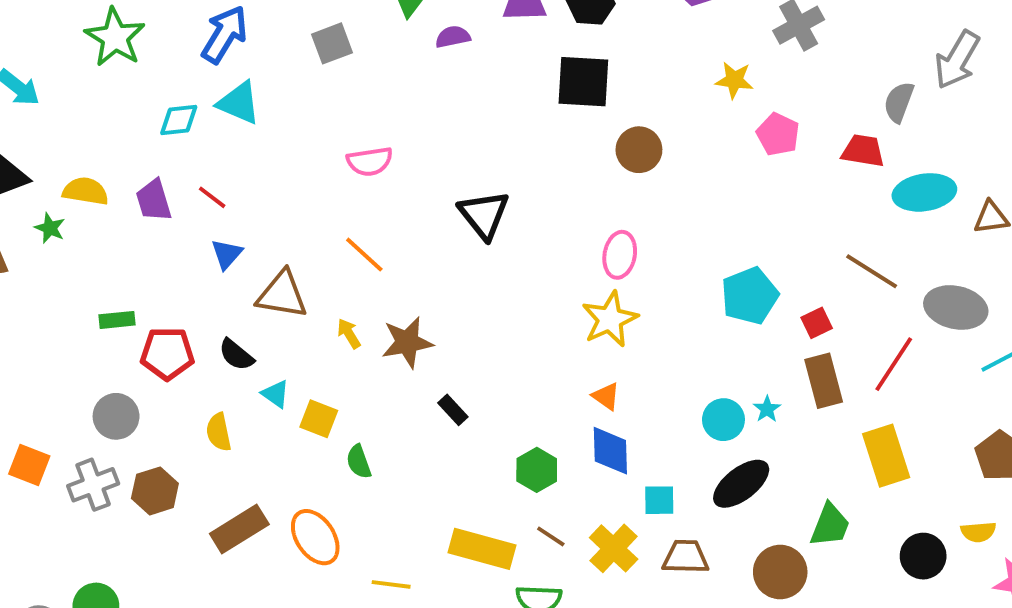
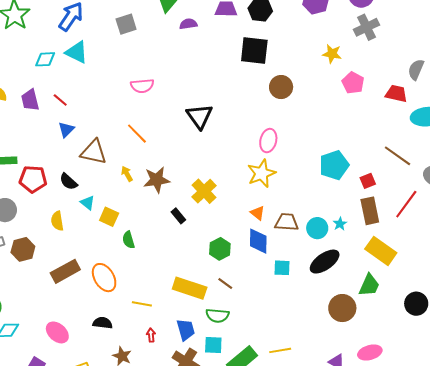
yellow rectangle: (886, 456) -> (381, 251), moved, turned -40
yellow cross: (614, 548) -> (204, 191), moved
brown trapezoid: (686, 557) -> (286, 222), moved

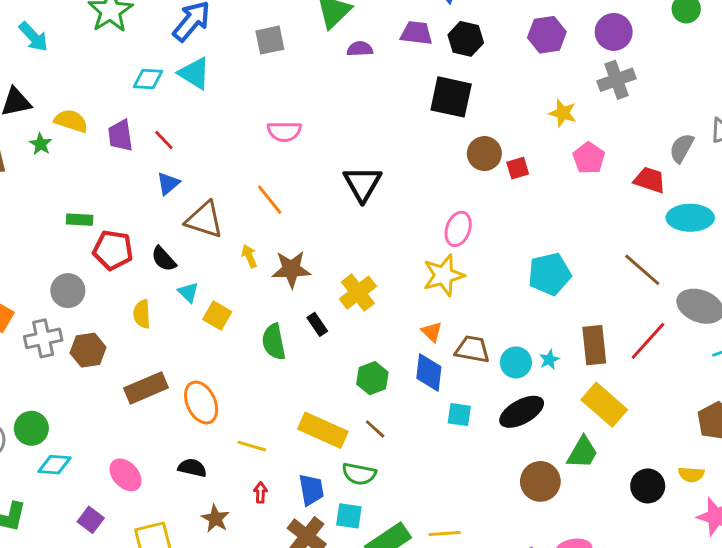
red square: (368, 181) -> (518, 168), moved
green semicircle: (128, 240) -> (274, 342), moved, size x1.4

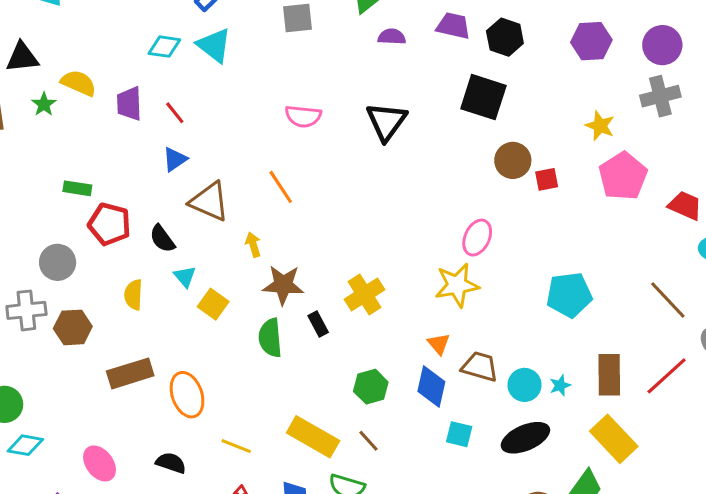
pink pentagon: (589, 158) -> (623, 176), size x1.4
black triangle: (362, 184) -> (386, 121), moved
brown star: (291, 269) -> (283, 285), moved

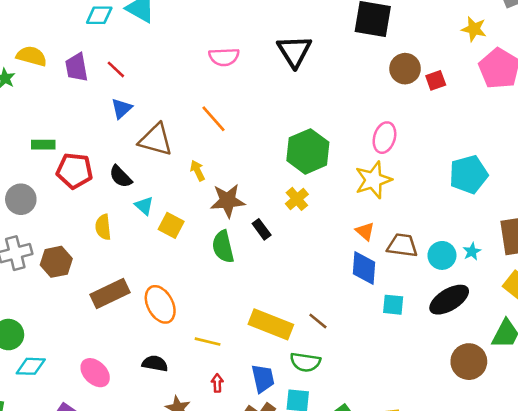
gray circle: (58, 262) -> (21, 199), moved
yellow cross: (364, 295) -> (297, 199), size x0.7
green hexagon: (371, 387) -> (308, 151), moved, size x1.5

